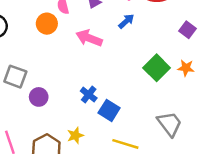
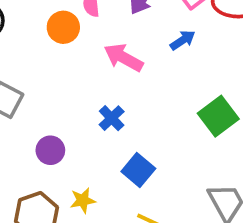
blue cross: (89, 95) -> (112, 118), moved
purple circle: (39, 97) -> (50, 150), moved

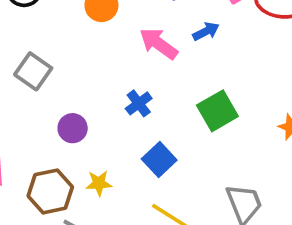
blue arrow: (183, 40) -> (206, 31), moved
green square: (218, 116) -> (217, 111), moved

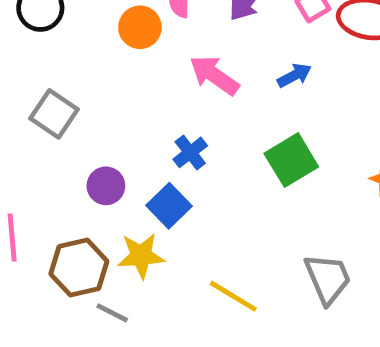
blue arrow: (206, 31) -> (294, 75), moved
blue square: (159, 160) -> (169, 206), moved
yellow star: (99, 183) -> (141, 256), size x1.4

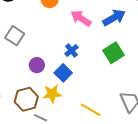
blue arrow: (294, 75) -> (114, 18), size x1.6

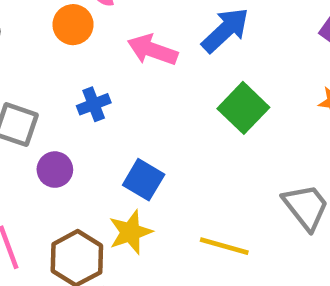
blue cross: (72, 51) -> (94, 104), moved, turned 32
purple circle: (37, 65) -> (55, 170), moved

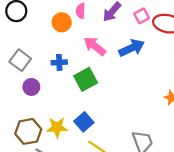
green square: (243, 108) -> (86, 79), moved
blue square: (144, 180) -> (84, 122), moved

